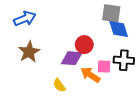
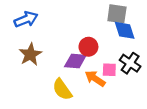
black cross: (124, 60) -> (130, 63), turned 30
yellow semicircle: (59, 85) -> (62, 89), size x1.5

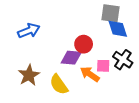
blue arrow: (26, 19) -> (29, 31), moved
brown star: (30, 54) -> (29, 75), moved

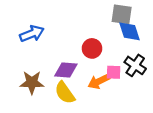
purple diamond: (71, 58) -> (66, 70), moved
orange arrow: (90, 74) -> (99, 81), turned -60
brown star: (29, 75) -> (32, 83), turned 30

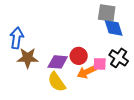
blue arrow: (32, 34) -> (17, 38), moved, turned -60
red circle: (92, 48) -> (79, 56), moved
brown star: (32, 83) -> (28, 58), moved

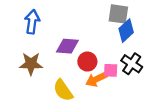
blue diamond: (114, 28) -> (126, 31), turned 65
blue arrow: (17, 38) -> (32, 22), moved
purple diamond: (58, 62) -> (67, 46), moved

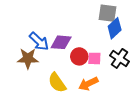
blue arrow: (32, 22) -> (39, 41), moved, turned 125
pink square: (111, 70) -> (94, 58), moved
orange arrow: (96, 79) -> (88, 84), moved

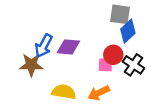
blue arrow: (39, 41) -> (44, 46), turned 75
red circle: (79, 56) -> (113, 55), moved
yellow semicircle: (57, 83) -> (64, 92), turned 135

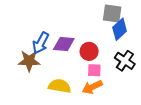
red circle: (113, 55) -> (89, 51), moved
pink square: (105, 65) -> (94, 70), moved

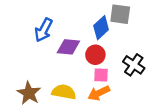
blue diamond: (120, 29) -> (101, 28), moved
blue arrow: (41, 43) -> (44, 30), moved
brown star: (29, 61) -> (29, 93), moved, turned 30

